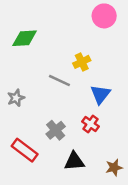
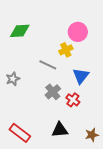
pink circle: (104, 16) -> (78, 32), moved
gray cross: (56, 130) -> (53, 92), moved
red rectangle: (25, 150) -> (20, 133), moved

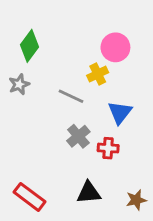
green diamond: (20, 31) -> (30, 46), turned -50
gray star: (13, 79) -> (19, 84), moved
red cross: (73, 100) -> (108, 148), turned -32

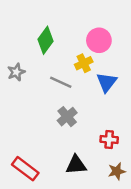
green diamond: (30, 46) -> (46, 40), moved
blue triangle: (120, 113) -> (107, 82), moved
red cross: (108, 148) -> (109, 139), moved

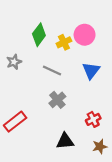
yellow cross: (84, 63) -> (64, 42), moved
red cross: (109, 139) -> (93, 119), turned -32
red rectangle: (25, 169) -> (15, 122), moved, turned -75

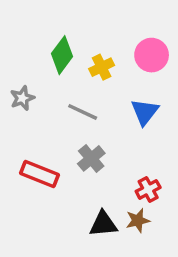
pink circle: (85, 35) -> (152, 55), moved
red rectangle: (15, 122) -> (40, 174), moved, turned 60
brown star: (100, 147) -> (138, 220), moved

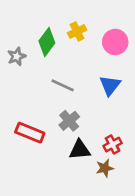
yellow cross: (102, 67) -> (77, 31), moved
gray star: (22, 98) -> (17, 56), moved
black triangle: (103, 224) -> (80, 150), moved

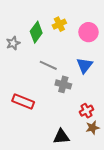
gray cross: (69, 121) -> (63, 84), moved, turned -35
black triangle: (80, 150) -> (61, 137), moved
brown star: (105, 168) -> (93, 128), moved

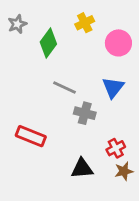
yellow cross: (59, 24) -> (85, 23), moved
gray star: (13, 43) -> (17, 24), moved
black triangle: (61, 137) -> (82, 168), moved

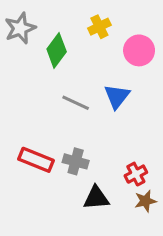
gray star: (17, 24) -> (20, 28), size x1.4
blue triangle: (113, 88) -> (117, 96), moved
gray cross: (85, 113) -> (76, 161), moved

